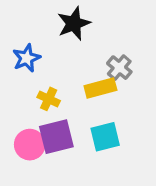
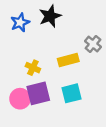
blue star: (27, 58) -> (20, 23), moved
gray cross: (119, 68) -> (93, 44), moved

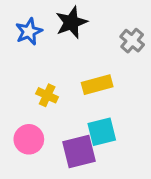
gray cross: (93, 44) -> (132, 41), moved
purple square: (38, 93) -> (79, 151), moved

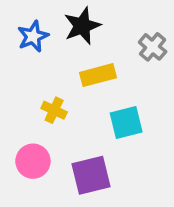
yellow rectangle: (97, 85) -> (98, 75), moved
cyan square: (102, 132) -> (126, 123), moved

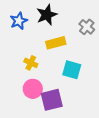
cyan square: (126, 123) -> (72, 70), turned 30
pink circle: (33, 161) -> (33, 89), moved

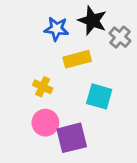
black star: (47, 15) -> (92, 21), moved, turned -30
blue star: (19, 21) -> (56, 29), moved, turned 30

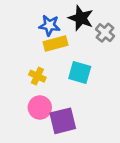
yellow rectangle: (77, 59) -> (55, 43), moved
cyan square: (99, 96) -> (80, 72), moved

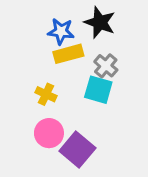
gray cross: (105, 33) -> (106, 66), moved
purple square: (63, 121) -> (77, 150), turned -36

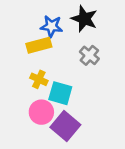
yellow rectangle: (68, 54) -> (39, 45), moved
cyan square: (98, 90) -> (60, 93), moved

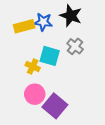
yellow rectangle: (39, 45) -> (24, 26), moved
cyan square: (60, 93) -> (50, 56), moved

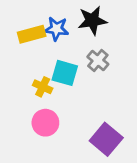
black star: (71, 16) -> (92, 20), turned -30
purple square: (55, 106) -> (106, 139), moved

